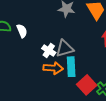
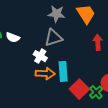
white semicircle: (22, 31) -> (13, 37), turned 136
gray triangle: (65, 48) -> (53, 38), moved

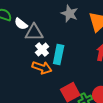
gray triangle: (53, 38) -> (34, 32), moved
cyan rectangle: (63, 71) -> (59, 55), moved

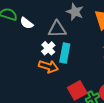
gray triangle: (34, 32) -> (57, 29), moved

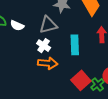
cyan rectangle: (65, 53) -> (75, 45), moved

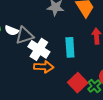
gray triangle: (48, 25) -> (25, 35), moved
white cross: (44, 46) -> (39, 49), size x1.5

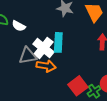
gray triangle: (25, 35) -> (28, 56), moved
cyan rectangle: (70, 47) -> (58, 42), moved

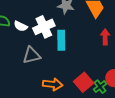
white cross: (43, 48) -> (44, 27), moved, turned 30
orange arrow: (46, 66) -> (53, 84), moved

